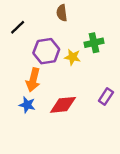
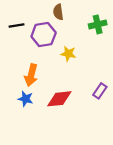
black line: (18, 27) -> (17, 26), turned 35
green cross: (94, 43) -> (98, 24), moved
purple hexagon: (46, 51) -> (44, 35), moved

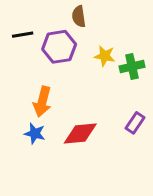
green cross: (98, 24) -> (132, 67), moved
yellow star: (68, 54) -> (105, 56), moved

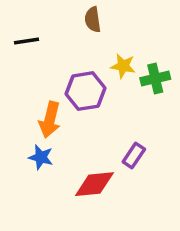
purple hexagon: (59, 47) -> (86, 91), moved
purple rectangle: (135, 123) -> (134, 155), moved
red diamond: (80, 133) -> (94, 184), moved

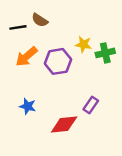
brown semicircle: (93, 20) -> (40, 20), moved, turned -49
orange arrow: (50, 120) -> (26, 57), moved, turned 35

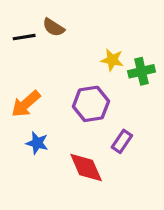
orange arrow: (26, 57) -> (26, 104), moved
purple hexagon: (58, 61) -> (91, 104), moved
red diamond: (64, 124) -> (86, 167), turned 72

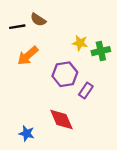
orange arrow: (26, 104) -> (28, 56), moved
purple rectangle: (122, 141) -> (86, 90), moved
blue star: (37, 143) -> (27, 133), moved

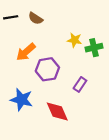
black line: (17, 27) -> (11, 17), moved
purple hexagon: (65, 74) -> (47, 69), moved
blue star: (27, 133) -> (21, 100), moved, size x1.5

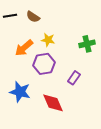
yellow star: (75, 40) -> (48, 40), moved

